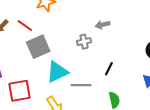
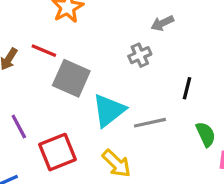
gray square: (38, 47) -> (71, 78), turned -30

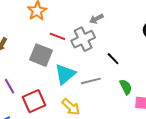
red line: (44, 51) -> (58, 36), moved
gray cross: (140, 55) -> (83, 39), size x1.6
black line: (187, 88) -> (113, 59), turned -56

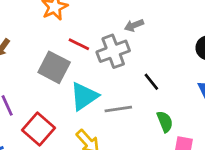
red square: (34, 101) -> (39, 129), turned -30

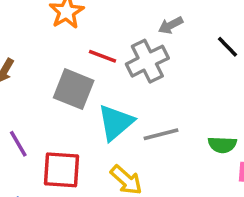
black line: (151, 82) -> (228, 47), moved
green semicircle: (165, 122) -> (222, 145), turned 120
red square: (39, 129) -> (61, 170), turned -32

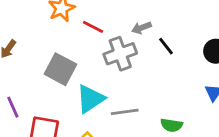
black line: (228, 47) -> (166, 46), moved
red line: (103, 56) -> (93, 27), moved

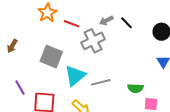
black line: (166, 46) -> (127, 23), moved

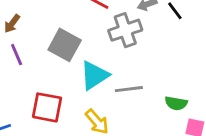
purple line: (20, 88) -> (17, 55), moved

